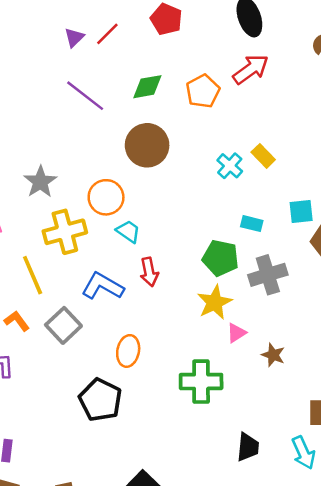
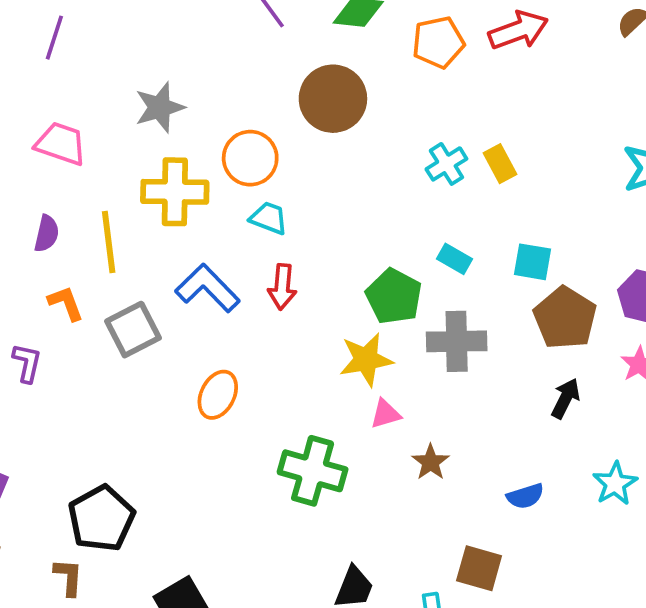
cyan trapezoid: (128, 231) -> (269, 218), turned -30
black pentagon: (100, 400) -> (101, 518), moved

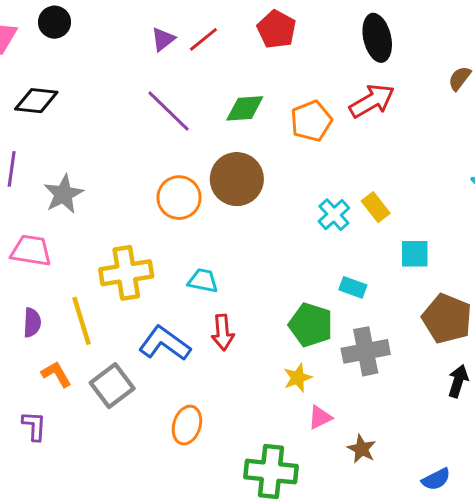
gray star: (160, 107) -> (64, 194), moved
orange circle: (250, 158) -> (179, 198), moved
cyan square: (533, 262) -> (415, 254), moved
yellow star: (366, 360) -> (298, 378), size x0.7
blue semicircle: (525, 496) -> (436, 479), moved

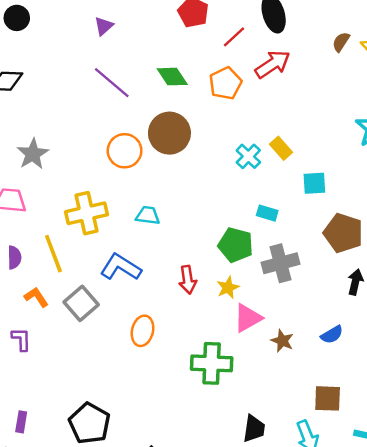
red line: (203, 39) -> (234, 37), moved
green diamond: (245, 108) -> (172, 77), turned 64
red arrow: (223, 332) -> (188, 280), moved
pink triangle: (320, 417) -> (248, 318), size x1.5
blue semicircle: (436, 479) -> (332, 335), moved

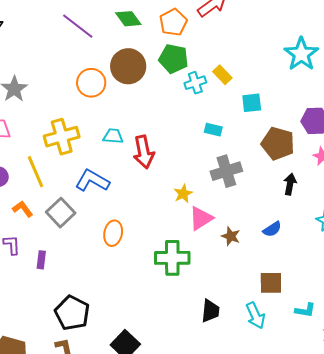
cyan cross: (248, 156) -> (195, 83), turned 30
green pentagon: (236, 245) -> (174, 59), moved
red arrow: (188, 280) -> (144, 152), moved, size x1.4
purple rectangle: (21, 422) -> (41, 260), moved

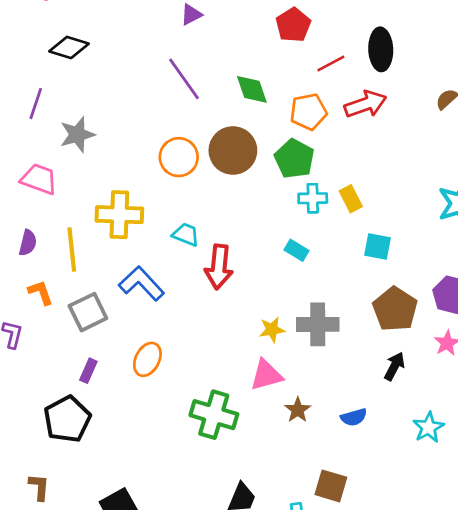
cyan rectangle: (213, 130) -> (296, 250), moved
yellow star: (183, 194) -> (272, 330), moved
purple rectangle: (41, 260) -> (88, 371), moved
black pentagon: (72, 313) -> (67, 419), moved

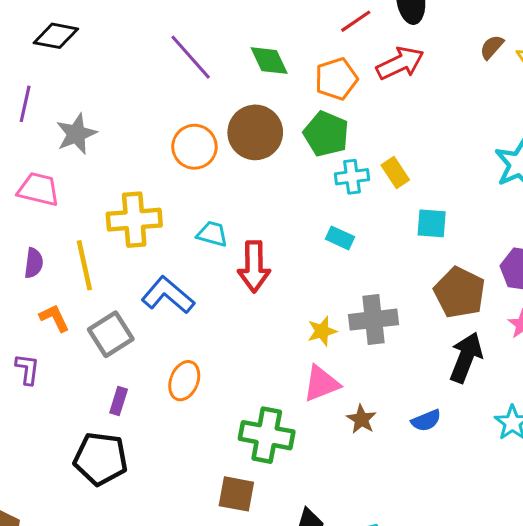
black arrow: (394, 366) -> (466, 357), size x1.5
black pentagon: (67, 419) -> (101, 459), turned -30
brown square: (331, 486) -> (236, 494), moved

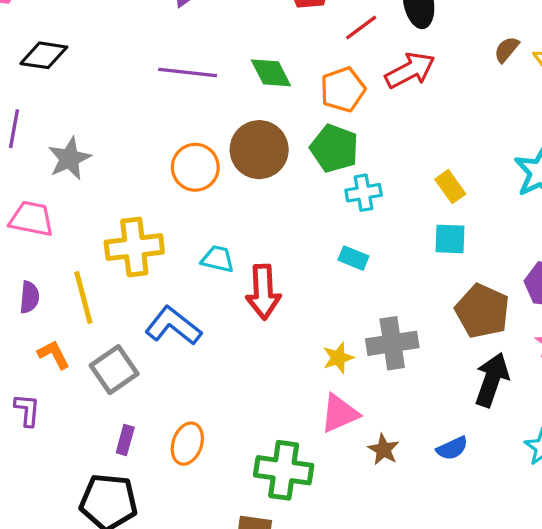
purple line: (191, 57) -> (188, 72), turned -40
yellow rectangle: (395, 172) -> (450, 187), moved
orange ellipse: (184, 381) -> (187, 444), moved

